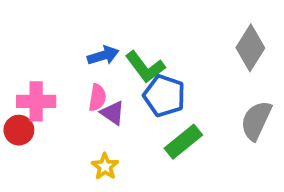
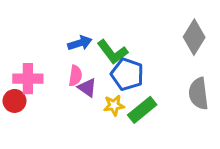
gray semicircle: (256, 121) -> (199, 94), turned -32
yellow star: (105, 166) -> (114, 105), moved, turned 30

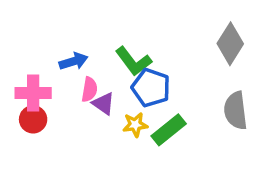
blue arrow: (80, 43) -> (74, 61), moved
red circle: (14, 101) -> (33, 119), moved

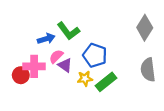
green L-shape: (133, 61) -> (68, 31), moved
pink semicircle: (89, 89) -> (56, 56), turned -144
pink cross: (33, 93) -> (34, 66), moved

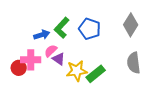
green L-shape: (68, 31) -> (62, 28), turned 80
blue pentagon: (95, 55) -> (90, 29), moved
yellow star: (85, 79) -> (77, 71), size x1.5

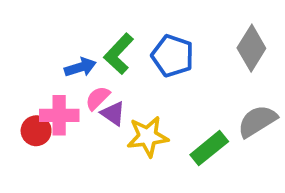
gray semicircle: (134, 63) -> (257, 121), turned 65
green rectangle: (96, 74) -> (209, 148), moved

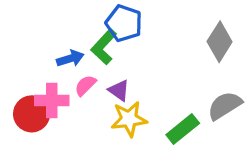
blue pentagon: (173, 56) -> (124, 23), moved
purple triangle: (113, 113) -> (119, 90), moved
red circle: (36, 131) -> (32, 114), size x1.4

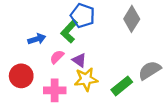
gray diamond: (220, 42) -> (132, 19), moved
blue arrow: (70, 58) -> (37, 39), moved
pink cross: (52, 100) -> (55, 90), moved

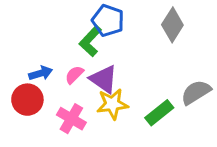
blue arrow: (37, 39) -> (41, 73), moved
purple triangle: (79, 60) -> (104, 79), size x1.5
pink cross: (55, 90) -> (71, 119), turned 30

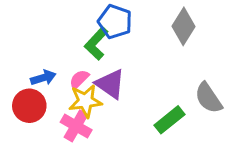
gray semicircle: (196, 92) -> (208, 98), turned -92
yellow star: (112, 104) -> (85, 101), moved

